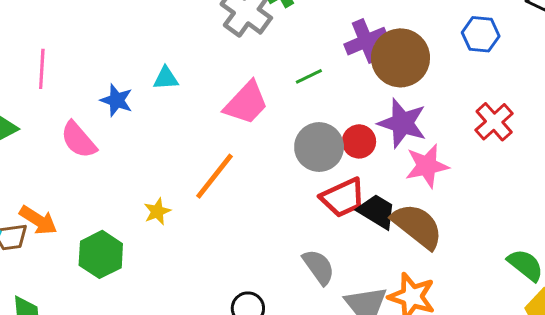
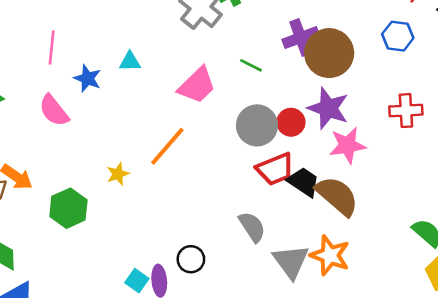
pink line: (42, 69) -> (52, 48), moved
green line: (309, 76) -> (251, 65), turned 50
red cross: (494, 122) -> (406, 111), turned 36

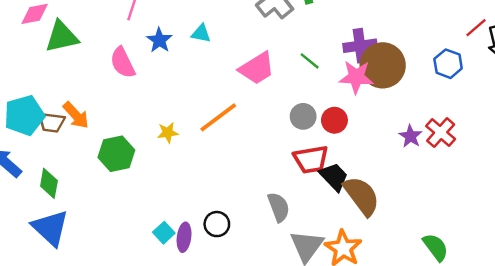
purple star: (328, 108) -> (411, 136), moved, size x0.6
red cross: (406, 111) -> (441, 133), turned 32
gray circle: (257, 125) -> (303, 116), size x0.7
pink star: (347, 145) -> (356, 77), moved

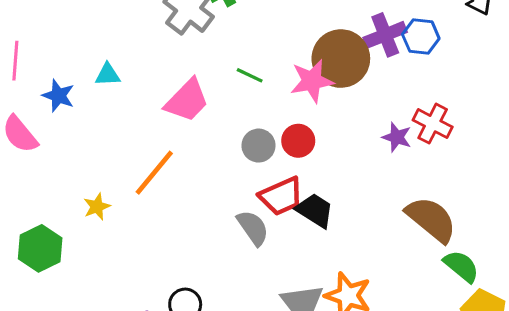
purple cross: (360, 46) -> (385, 35), moved
brown semicircle: (362, 196) -> (431, 219), moved
gray semicircle: (279, 207) -> (253, 228), moved

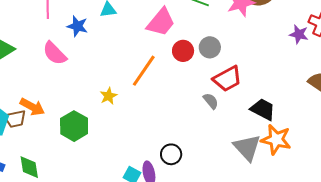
red circle: (298, 141) -> (183, 51), moved
black trapezoid: (315, 210) -> (263, 109), moved
gray semicircle: (253, 228) -> (211, 101), size x0.7

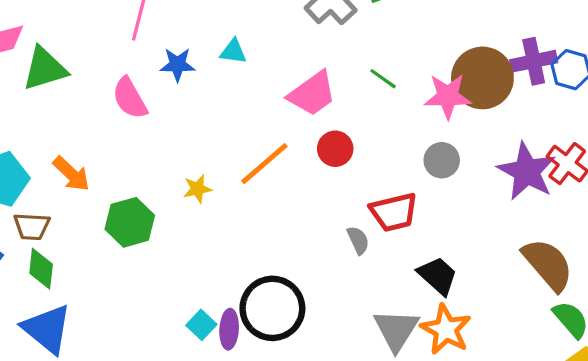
blue star: (77, 26) -> (178, 65), turned -30
purple star: (299, 34) -> (527, 171), size x1.8
gray circle: (210, 47) -> (442, 160), moved
brown trapezoid: (15, 119) -> (32, 226), moved
black circle: (171, 154) -> (272, 308), size x1.8

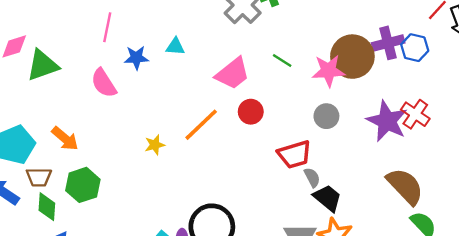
green hexagon: (130, 222) -> (83, 185), moved
gray semicircle: (358, 240) -> (312, 177), moved

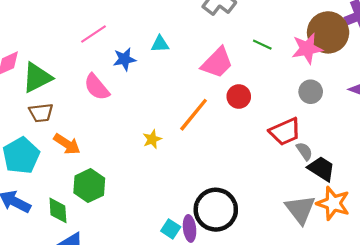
pink line: (107, 27) -> (93, 34), turned 52
brown trapezoid: (39, 177) -> (41, 113), moved

